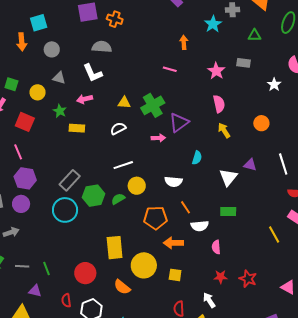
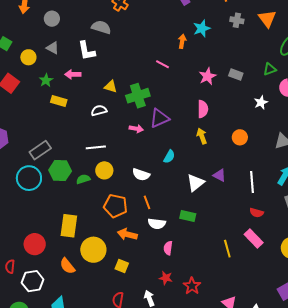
cyan star: (213, 24) -> (202, 28), moved
green triangle: (254, 35) -> (270, 69), moved, turned -32

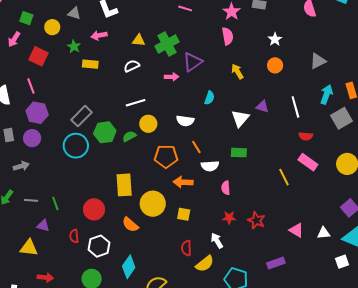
white star: (261, 102) -> (275, 39), moved
pink semicircle: (203, 109) -> (228, 36), moved

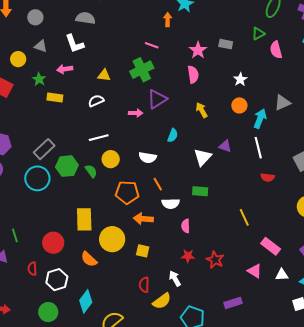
green cross: (167, 44) -> (142, 70), moved
cyan arrow: (327, 94) -> (260, 119), moved
green semicircle: (129, 136) -> (91, 171), turned 80
pink rectangle: (308, 162) -> (271, 246), moved

